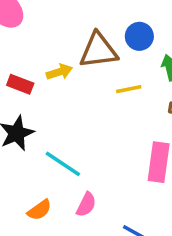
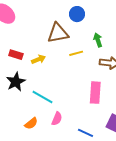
blue circle: (139, 36) -> (77, 14), moved
yellow arrow: (59, 72) -> (39, 59), moved

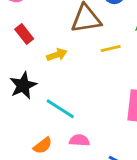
red rectangle: (16, 55) -> (24, 34), moved, turned 32
pink semicircle: (57, 119) -> (79, 140), turned -112

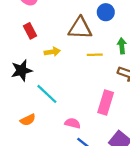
pink semicircle: (79, 140) -> (73, 123), moved

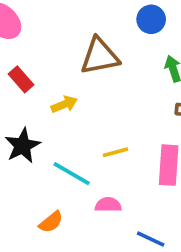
blue circle: (106, 12) -> (151, 19), moved
yellow line: (95, 55) -> (116, 152), moved
pink semicircle: (73, 123) -> (108, 205), moved

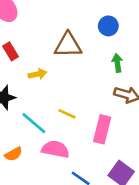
yellow line: (116, 152) -> (67, 114), turned 30
pink semicircle: (108, 205) -> (55, 149), size x1.5

